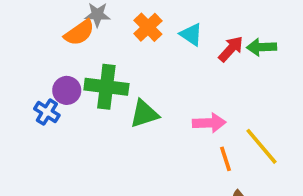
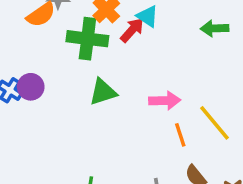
red arrow: (231, 49) -> (132, 30), moved
green cross: (106, 87) -> (87, 39), moved
purple circle: (67, 90) -> (31, 87), moved

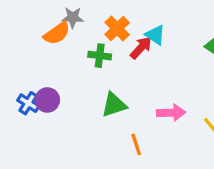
green cross: (87, 39) -> (100, 56), size x0.6
orange line: (180, 135) -> (136, 144), moved

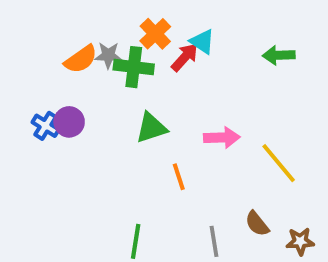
gray star: (73, 17) -> (108, 55), moved
orange semicircle: (57, 33) -> (81, 59), moved
green cross: (100, 56) -> (134, 67), size x1.4

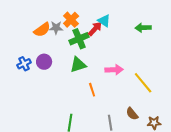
orange cross: (155, 34) -> (71, 20), moved
green cross: (134, 67) -> (79, 39), moved, turned -30
purple circle: (69, 122) -> (44, 62), moved
blue cross: (46, 126) -> (24, 64), turned 32

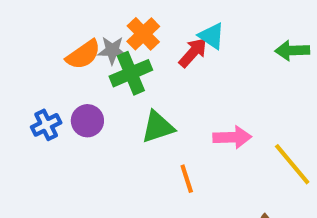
green cross: (79, 39) -> (131, 73), moved

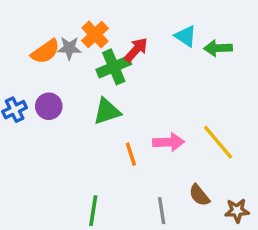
cyan triangle: (212, 36) -> (186, 36), moved
green cross: (131, 73) -> (114, 67), moved
pink arrow: (232, 137) -> (169, 142), moved

